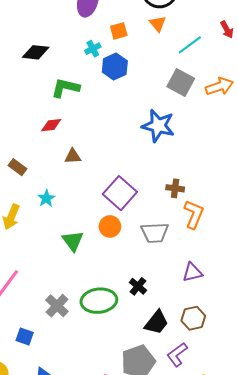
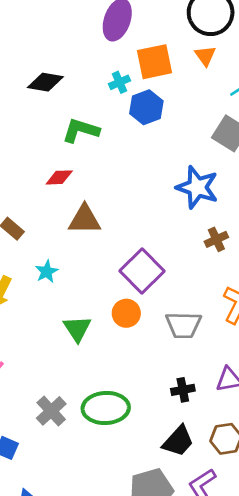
orange square: (119, 31) -> (154, 62), size x1.6
brown triangle: (73, 156) -> (85, 219), size x1.5
brown cross: (175, 188) -> (216, 239), moved, turned -36
black cross: (138, 286) -> (183, 390), moved, turned 36

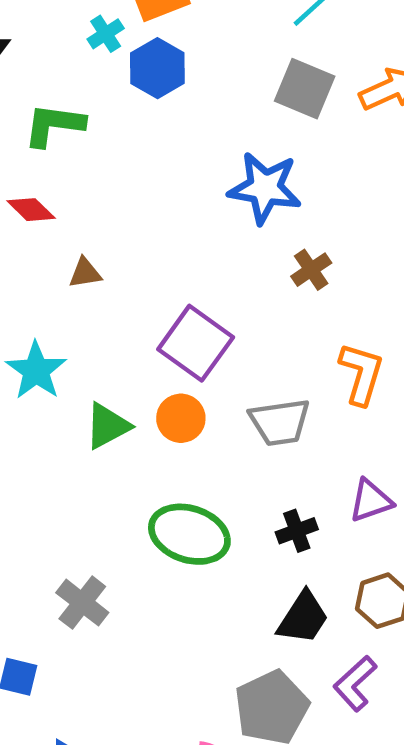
red diamond: (59, 177) -> (31, 210), turned 56
brown triangle: (85, 219) -> (85, 273), size x0.6
cyan star: (47, 272) -> (36, 371), size x1.5
green triangle: (77, 329) -> (107, 426), moved, turned 44
green ellipse: (106, 408) -> (189, 534), moved, turned 30

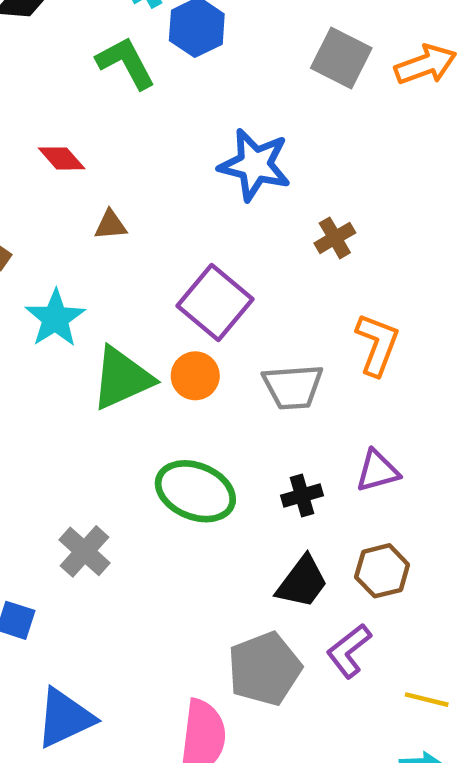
green L-shape: (54, 125) -> (126, 63), moved, turned 50
blue star: (265, 188) -> (255, 165), moved
green triangle: (107, 426) -> (122, 378), size x1.4

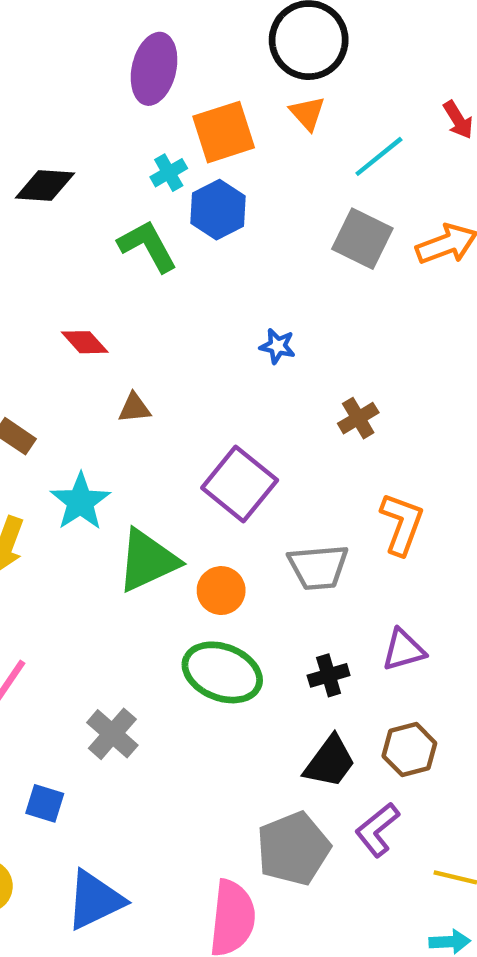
blue star: (255, 165) -> (277, 346), size x0.5
orange circle: (195, 376) -> (221, 591), moved

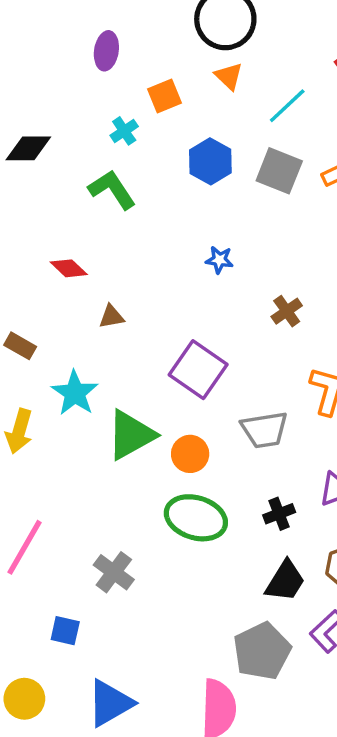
purple ellipse: (154, 69) -> (106, 51), size x0.7
orange square: (224, 132) -> (164, 96), size x0.7
blue hexagon: (218, 210) -> (210, 161), moved

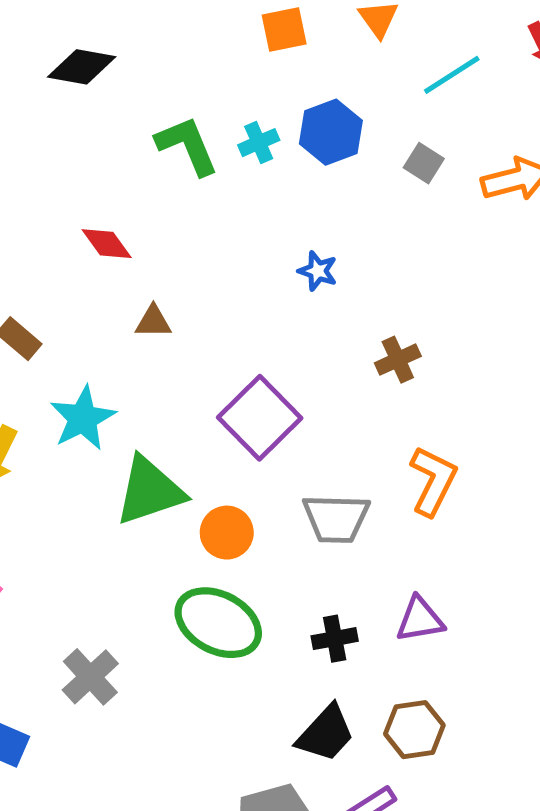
cyan cross: (124, 131) -> (259, 143), moved
gray square: (279, 171) -> (424, 163), size x0.6

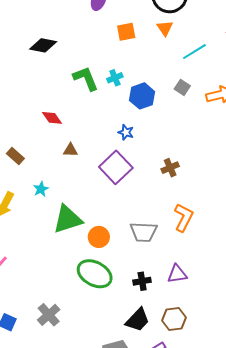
blue hexagon: (331, 132) -> (142, 96), moved
blue star: (318, 271) -> (126, 132), moved
cyan star: (83, 418) -> (41, 189), size x0.6
purple square: (260, 418) -> (116, 167), moved
gray cross: (90, 677) -> (49, 315), moved

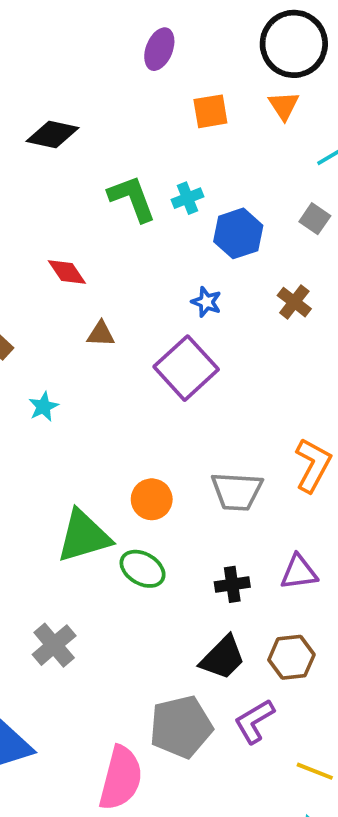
brown cross: (170, 168) -> (294, 302), moved, turned -30
green triangle: (68, 219) -> (84, 536), moved
green ellipse: (95, 274) -> (143, 569), size x0.7

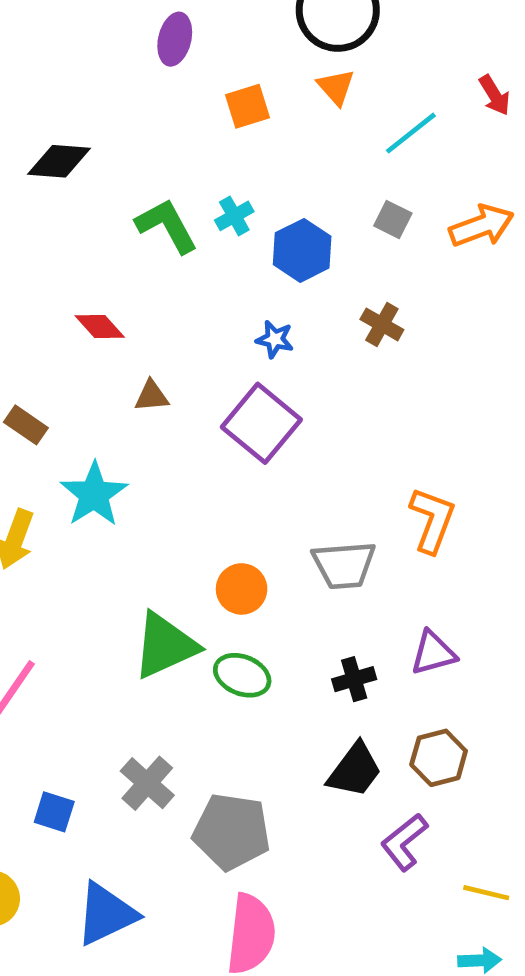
cyan star: (43, 407) -> (94, 494), size x1.8
gray pentagon: (181, 727) -> (232, 832), moved, turned 30

